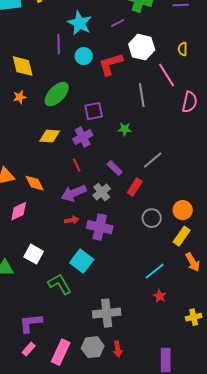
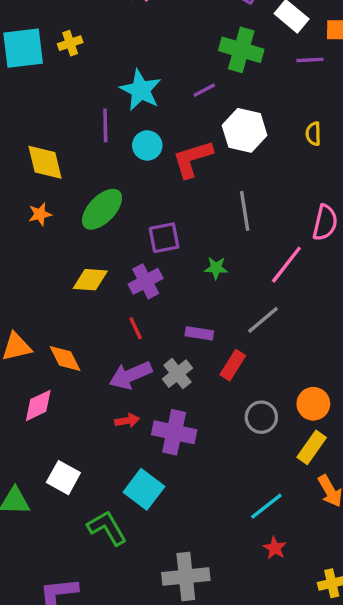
pink line: (167, 75) -> (286, 265), moved, turned 70
purple rectangle: (115, 168) -> (199, 333), turned -35

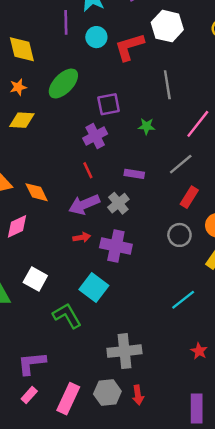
yellow diamond: (90, 280) -> (22, 120), moved
red rectangle: (233, 365) -> (189, 197), moved
red star: (275, 548) -> (199, 351), moved

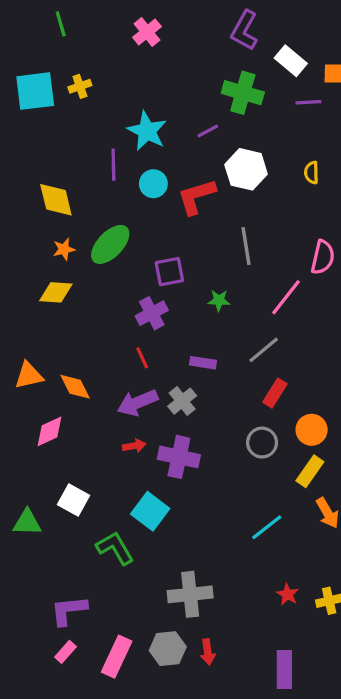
orange star: (18, 87) -> (64, 249), moved

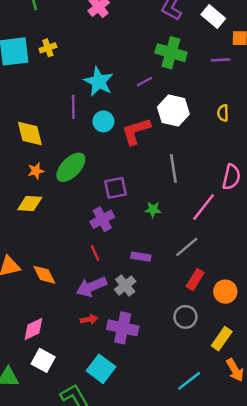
white rectangle: (291, 61) -> (213, 16), moved
orange circle: (312, 430) -> (225, 292), moved
pink diamond: (50, 431) -> (33, 329), moved

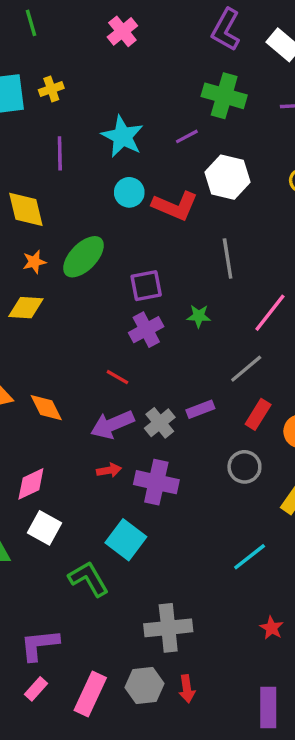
purple line: (73, 107) -> (60, 153), moved
red L-shape: (136, 131) -> (175, 206), turned -140
purple cross: (102, 219) -> (146, 330), moved
red line: (95, 253) -> (117, 377), turned -35
purple rectangle: (141, 257) -> (200, 409), moved, turned -30

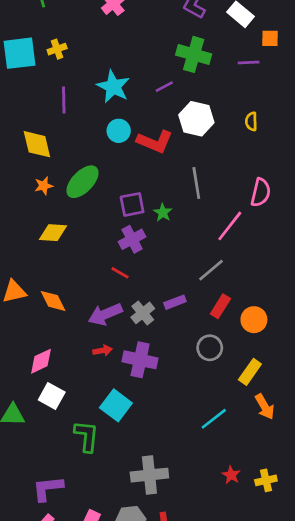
yellow diamond: (26, 308) -> (53, 233), moved
green star: (199, 316) -> (163, 213), moved, turned 30
red line: (117, 377) -> (120, 273), moved
green L-shape: (89, 579) -> (87, 436), turned 36

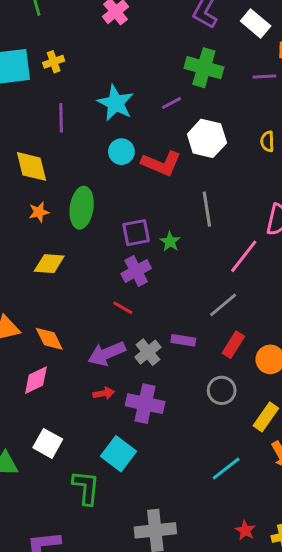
green ellipse: (82, 182) -> (82, 208), turned -36
purple rectangle: (175, 302) -> (183, 340), turned 30
pink diamond: (41, 361) -> (36, 380), moved

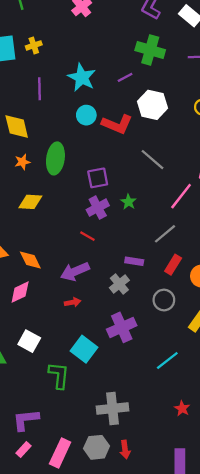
gray line: (207, 209) -> (152, 160), turned -40
green star: (170, 242) -> (129, 202), moved
gray cross: (148, 352) -> (119, 284), moved
purple cross: (145, 404) -> (122, 327), moved, turned -36

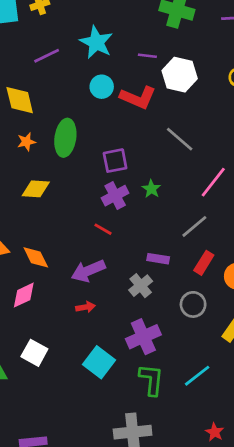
purple line: (125, 77) -> (147, 56), moved, turned 35
purple line: (39, 89) -> (47, 56), turned 65
green L-shape: (59, 375) -> (151, 380), moved

